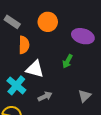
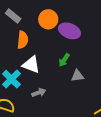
purple ellipse: (83, 36) -> (69, 31), moved
gray triangle: (85, 96) -> (77, 76), moved, turned 32

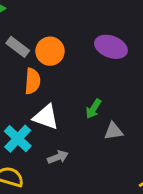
orange circle: (48, 19) -> (50, 51), moved
purple ellipse: (69, 31) -> (111, 47), moved

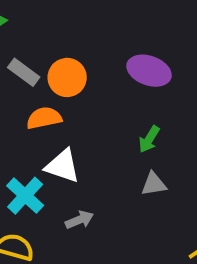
orange semicircle: (32, 81) -> (44, 118), turned -105
green arrow: (93, 109) -> (149, 139), moved

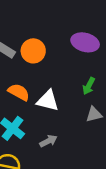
orange semicircle: (44, 118) -> (19, 92), moved, turned 45
white triangle: (63, 166) -> (48, 101), moved

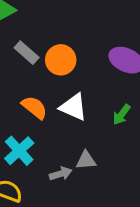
white triangle: (48, 101) -> (73, 107), moved
gray triangle: (94, 114) -> (86, 160), moved

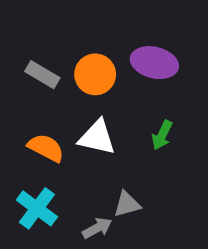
gray rectangle: (27, 53) -> (42, 75), moved
orange circle: (61, 60) -> (95, 74), moved

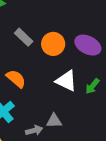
green arrow: (162, 135) -> (92, 86), moved
white triangle: (97, 137) -> (66, 81), moved

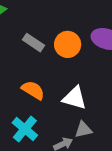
white triangle: (66, 81) -> (75, 98), moved

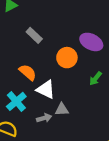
orange circle: (68, 44) -> (67, 58), moved
white triangle: (75, 98) -> (46, 89), moved

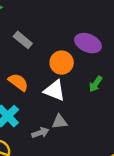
white triangle: (46, 89) -> (55, 90), moved

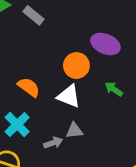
gray rectangle: (23, 40) -> (33, 15), moved
green arrow: (96, 84) -> (114, 89), turned 91

